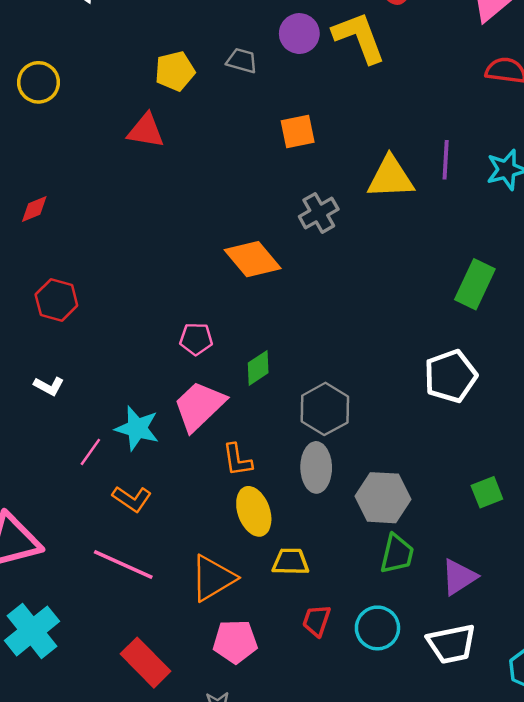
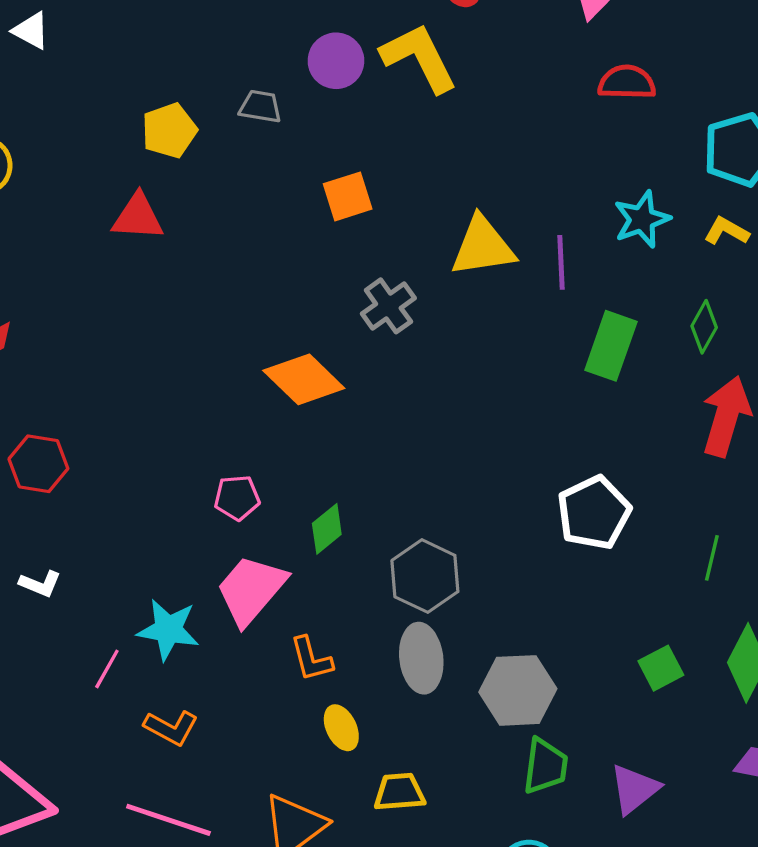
purple line: (446, 160) -> (561, 262), moved
green rectangle: (475, 284) -> (611, 346), moved
yellow ellipse: (254, 511) -> (341, 728), size x0.7

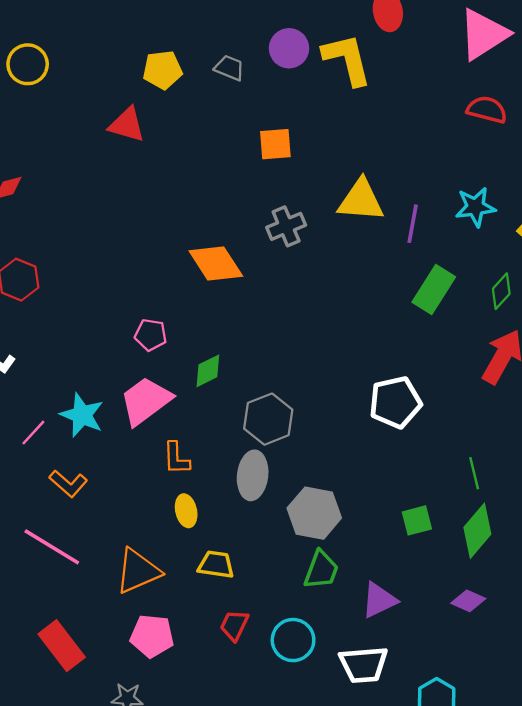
green line: (712, 558) -> (474, 473), moved, turned -40

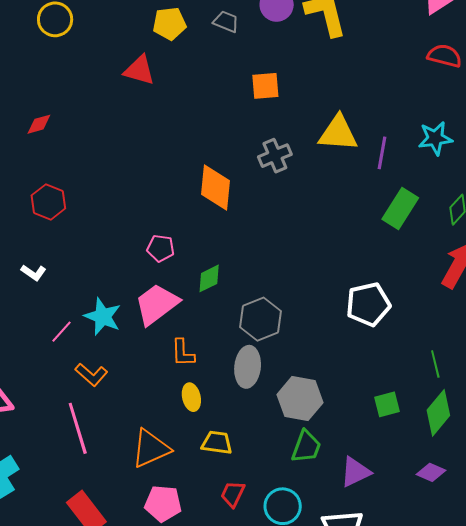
orange diamond: (216, 264) -> (215, 187), turned 39
pink line: (52, 547) -> (78, 428), turned 42

